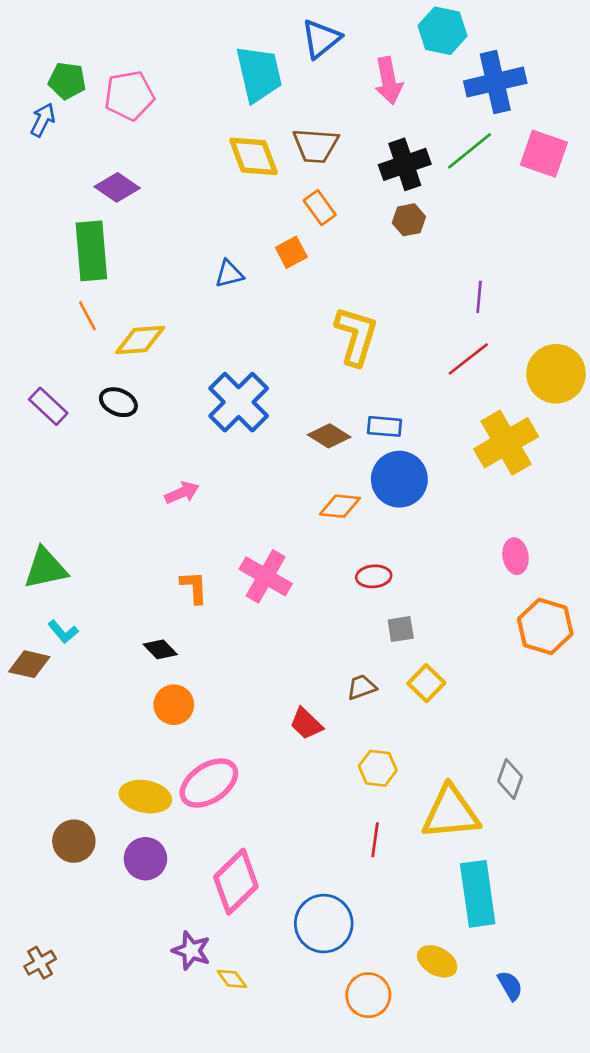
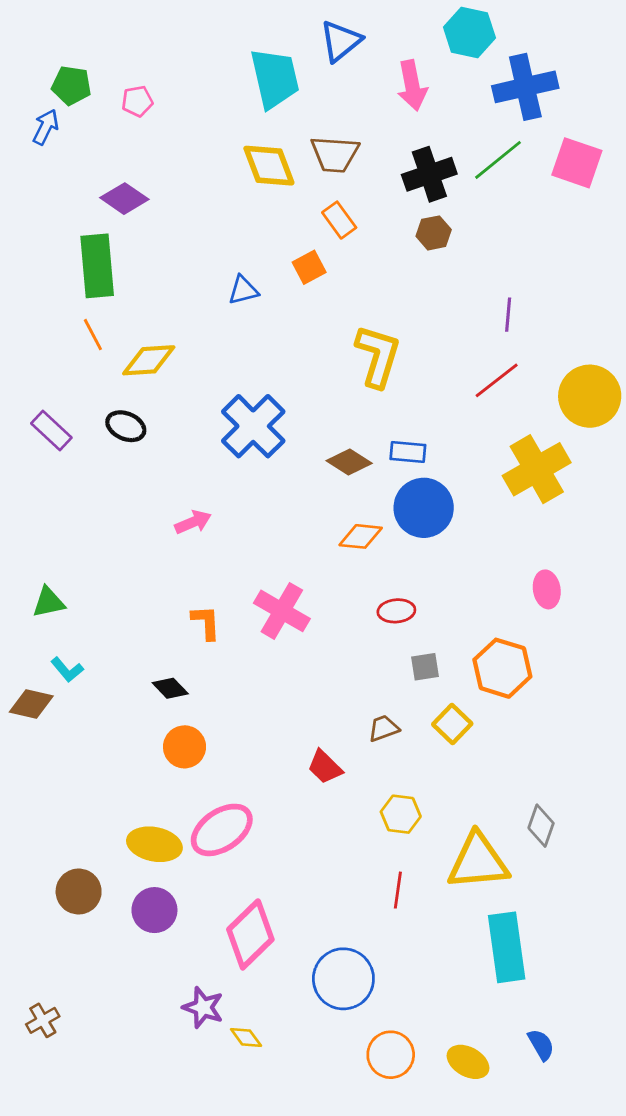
pink pentagon: (129, 96) -> (137, 101), size x0.6
green triangle: (45, 568) -> (49, 602), size x0.7
orange hexagon: (545, 626) -> (502, 668), moved
yellow ellipse: (437, 961) -> (468, 1062), moved

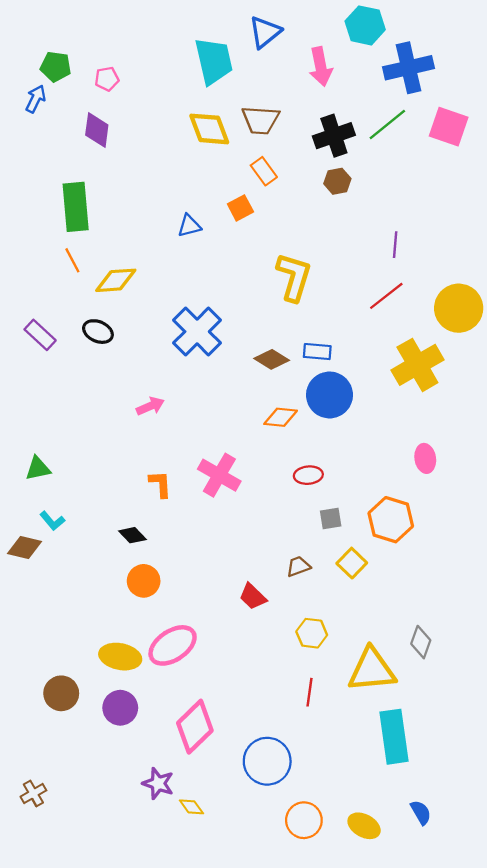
purple diamond: (124, 199) -> (97, 130), moved, turned 63

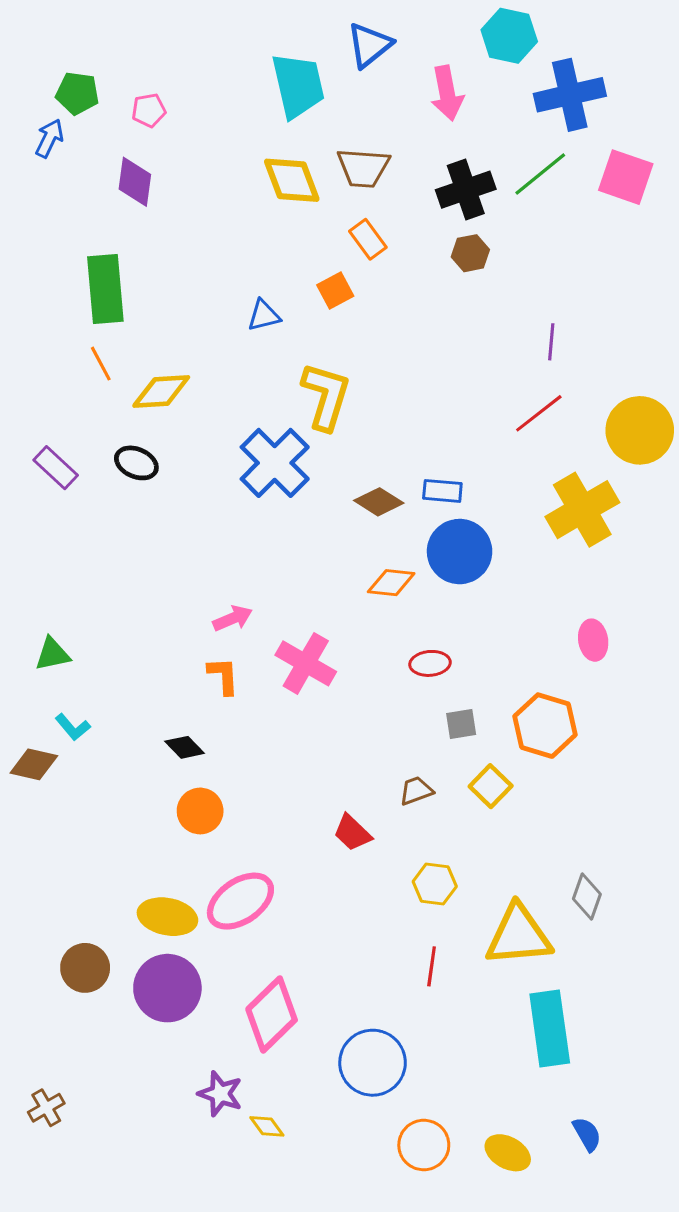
yellow L-shape: (294, 277) -> (326, 396), moved
pink arrow: (150, 406) -> (233, 618), moved
purple circle: (120, 708) -> (167, 988), size x1.4

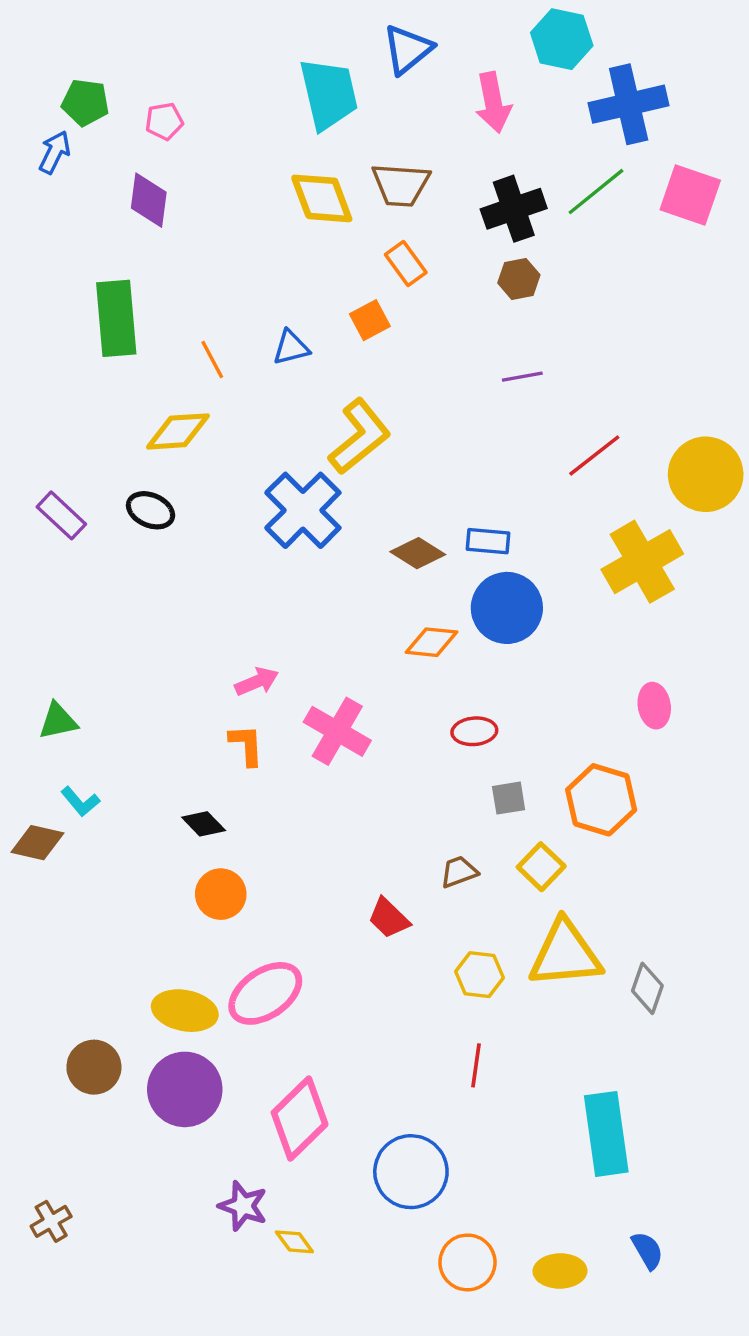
purple line: (551, 342) -> (522, 377), moved, turned 75
orange line: (101, 364) -> (212, 359), moved
yellow L-shape: (326, 396) -> (360, 437), turned 34
yellow triangle: (519, 935) -> (565, 954), moved
yellow ellipse: (508, 1153) -> (560, 1271), turned -30

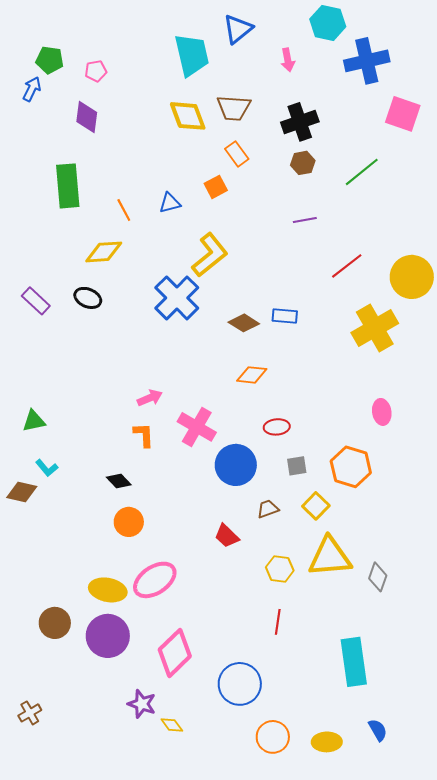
pink arrow: (493, 102) -> (288, 60), size x0.7
green line: (596, 192) -> (362, 172), moved
blue circle: (507, 608) -> (236, 465), moved

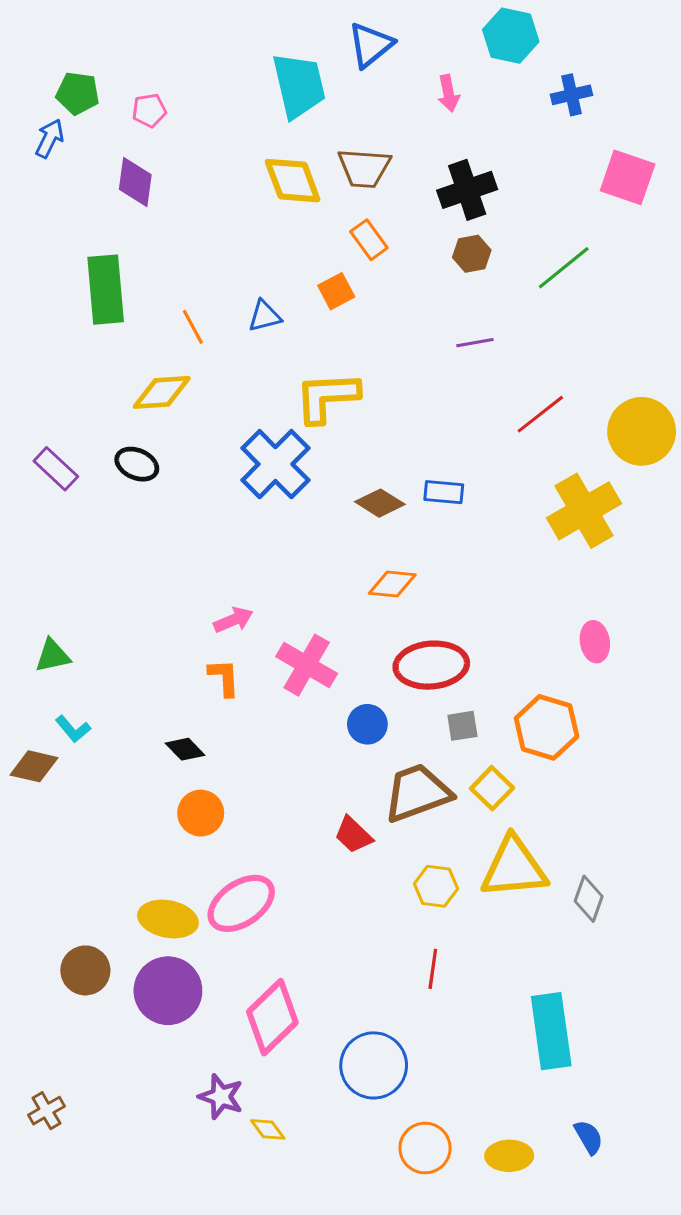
blue cross: (367, 61) -> (571, 95), size x0.6
yellow L-shape: (210, 255) -> (327, 397), turned -144
red ellipse: (277, 427) -> (431, 665), size x1.8
blue circle: (236, 465) -> (367, 724), size x0.6
brown trapezoid: (268, 509) -> (417, 793), size x2.0

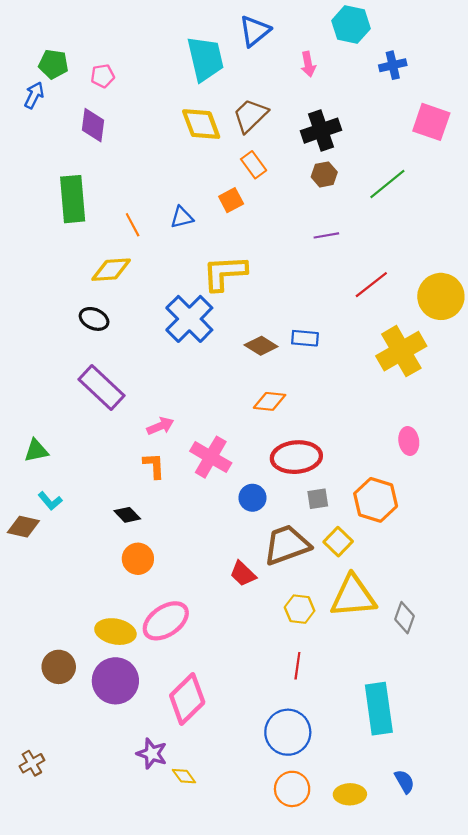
brown trapezoid: (364, 168) -> (250, 116), turned 132
purple rectangle: (56, 469) -> (102, 387), moved, size x1.5
blue circle: (374, 1065) -> (288, 732), moved

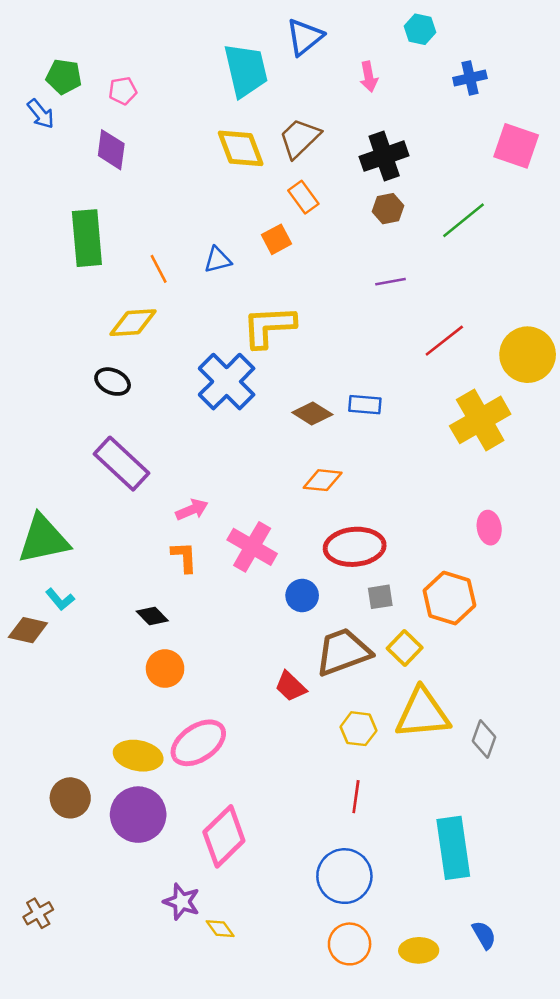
cyan hexagon: (351, 25) -> (420, 29), size x0.7
blue arrow: (34, 95) -> (41, 114), turned 115
green triangle: (36, 451) -> (43, 539), size x1.8

